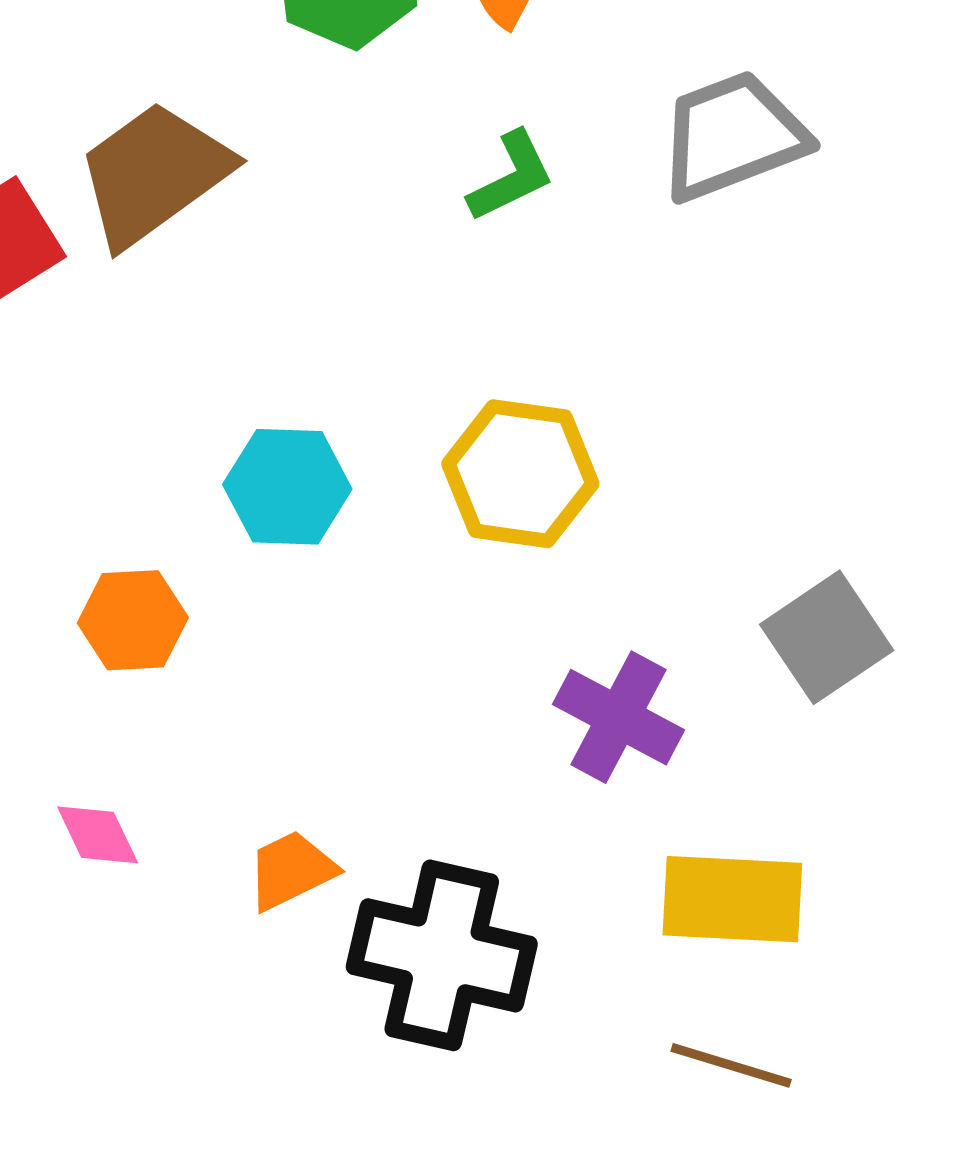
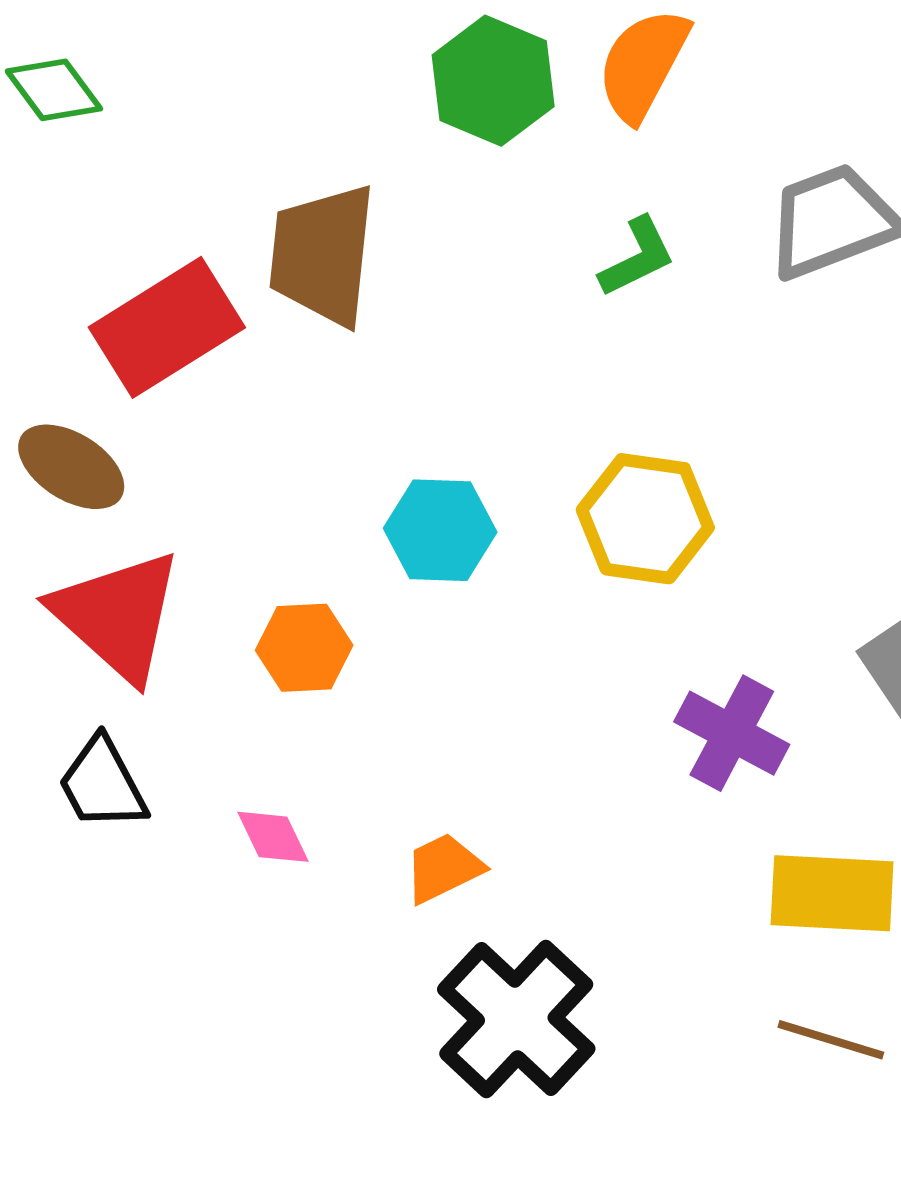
brown trapezoid: (154, 174) -> (323, 255), turned -48
black cross: (442, 955) -> (516, 1019), moved, turned 30

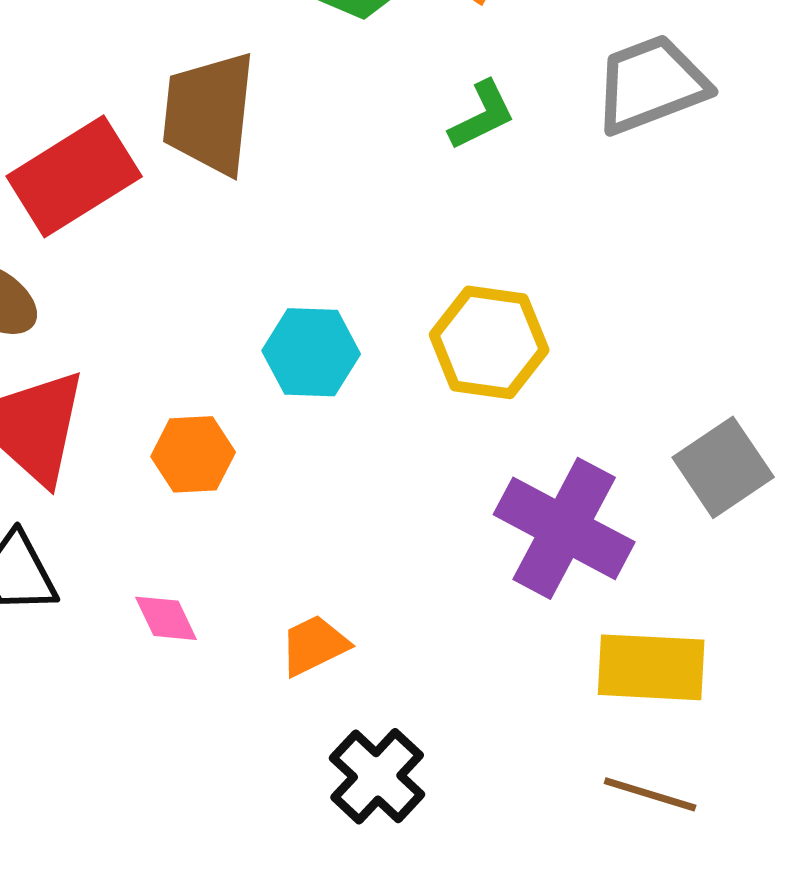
purple cross: (732, 733) -> (564, 528), size x1.4
black cross: (516, 1019) -> (377, 776), size x0.7

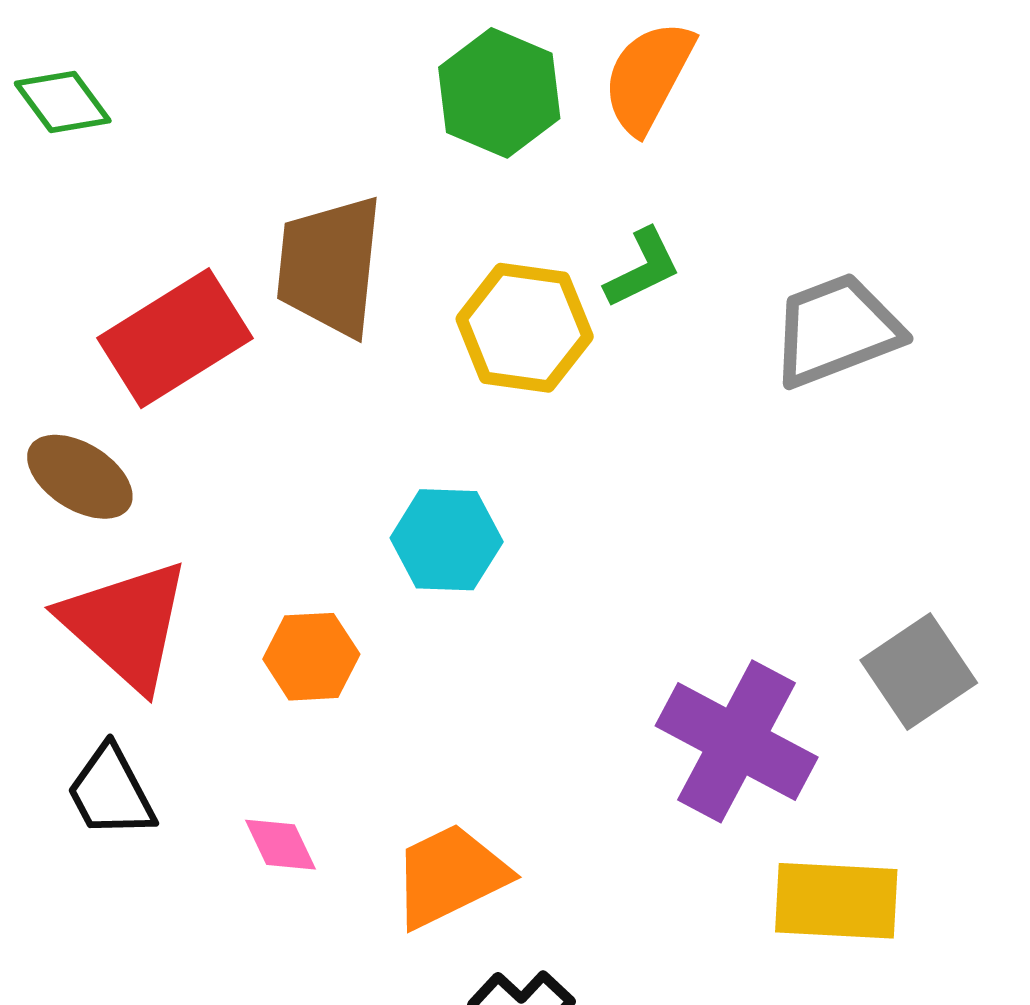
gray trapezoid: (651, 84) -> (836, 330), moved
yellow hexagon: (489, 342) -> (525, 328), moved
orange trapezoid: (314, 645) -> (450, 876), size x1.5

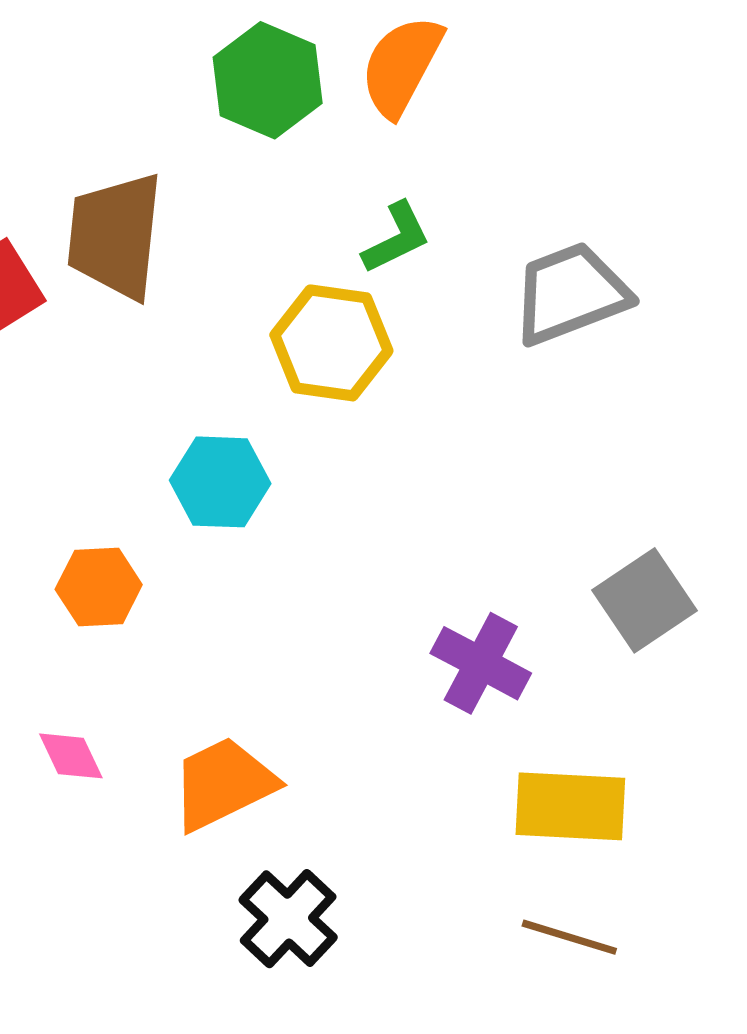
yellow hexagon: (525, 328) -> (331, 343), moved
purple cross: (737, 741) -> (481, 663), size x0.7

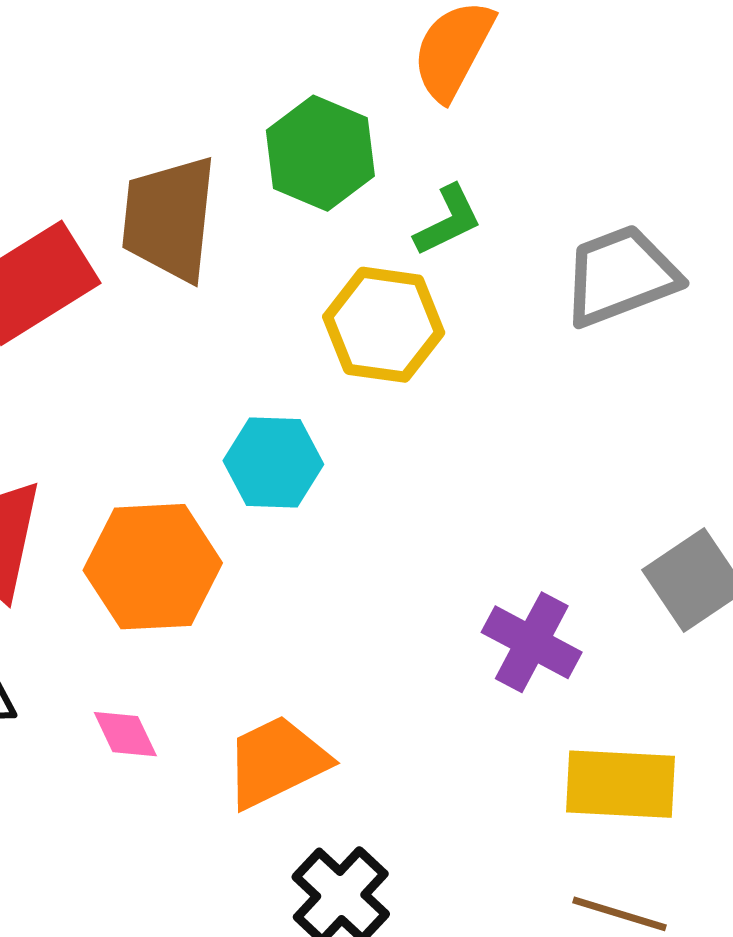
green hexagon: (268, 80) -> (320, 153), moved
orange hexagon: (99, 587) -> (153, 567), size x1.6

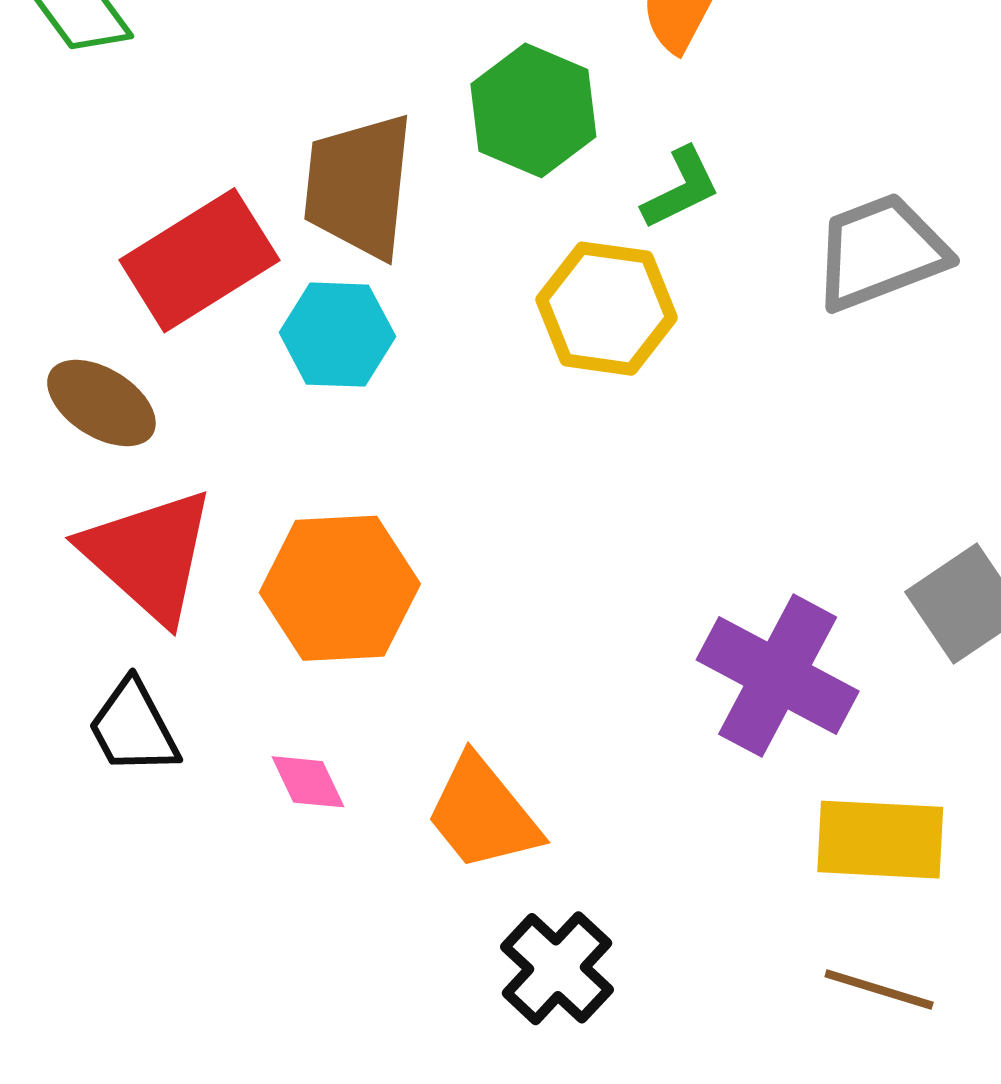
cyan hexagon: (273, 463) -> (337, 335), moved
purple cross: (532, 642) -> (778, 676), size x1.4
orange trapezoid: (276, 762) -> (483, 814), turned -103

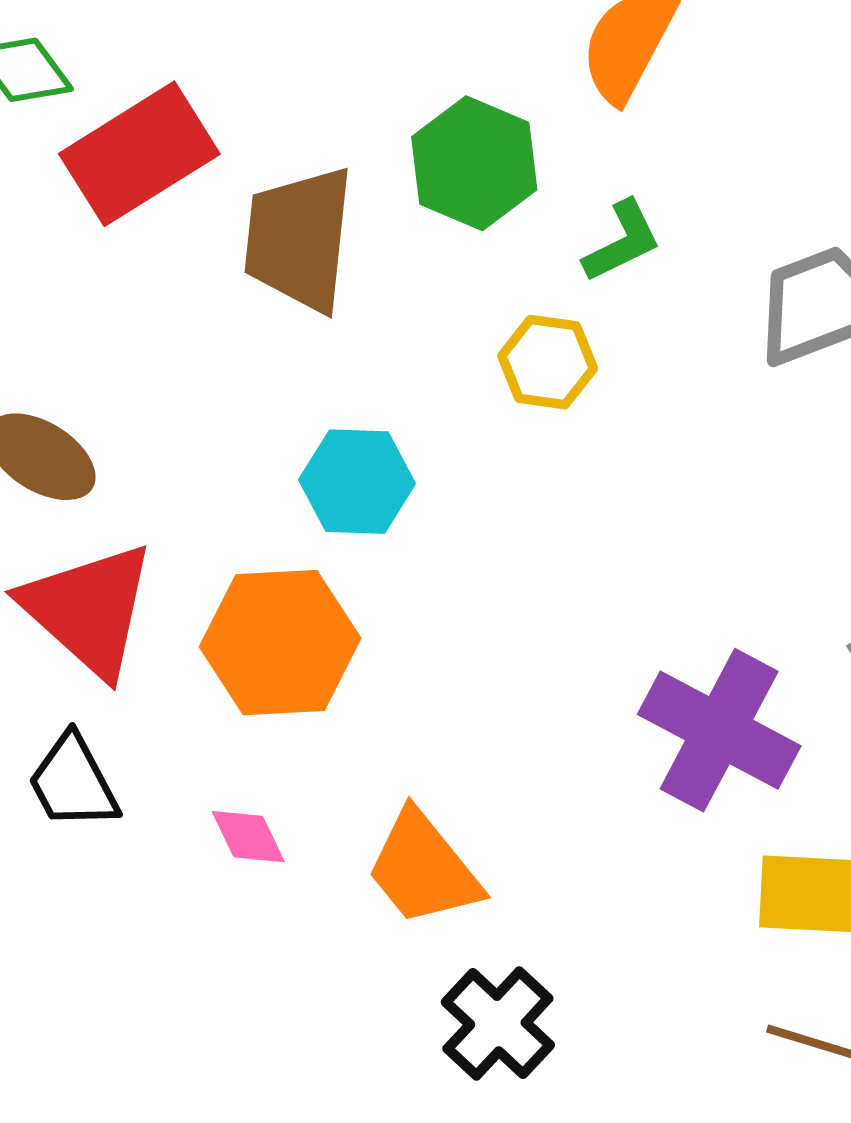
red rectangle: (199, 260) -> (139, 154), moved
yellow hexagon: (607, 309) -> (548, 362), size x0.7
cyan hexagon: (337, 335) -> (357, 482), moved

